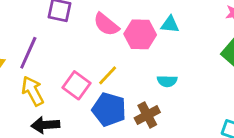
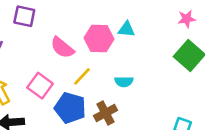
pink semicircle: (106, 24) -> (62, 48), moved
yellow line: (108, 75) -> (82, 76), moved

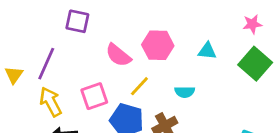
cyan triangle: (126, 29) -> (207, 51), moved
pink square: (40, 86) -> (94, 96), turned 35

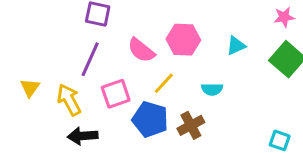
cyan triangle: (207, 51) -> (236, 46), turned -30
purple line: (46, 64) -> (90, 59), moved
yellow triangle: (14, 75) -> (30, 88), moved

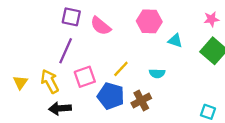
pink hexagon: (183, 40) -> (149, 21), moved
cyan triangle: (236, 46) -> (175, 41), turned 42
pink semicircle: (141, 50) -> (101, 26), moved
yellow triangle: (30, 88) -> (20, 82), moved

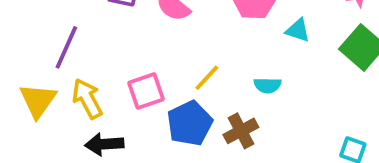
purple line: (66, 51) -> (66, 47), moved
yellow triangle: (20, 82) -> (38, 101), size x1.5
blue pentagon: (111, 96) -> (190, 123), turned 30

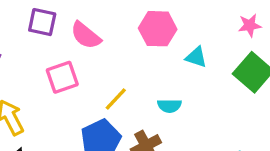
pink square: (146, 91) -> (62, 77), moved

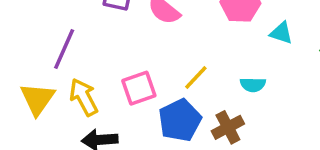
pink square: (62, 77) -> (139, 88), moved

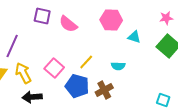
pink square: (139, 88) -> (54, 68), turned -30
blue pentagon: (180, 120) -> (77, 86), turned -30

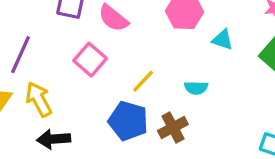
pink square: (54, 68) -> (90, 60), moved

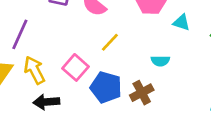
pink square: (90, 60) -> (75, 67), moved
yellow line: (143, 81) -> (110, 42), moved

